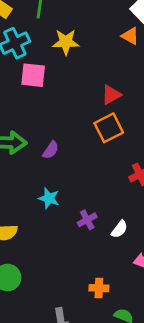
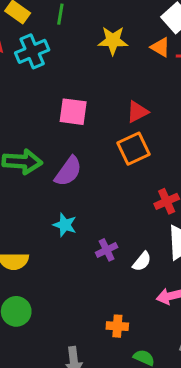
yellow star: (66, 42) -> (113, 41), moved
pink square: (33, 75) -> (73, 112), moved
purple semicircle: (51, 150) -> (68, 171), size x1.5

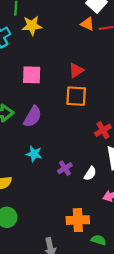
yellow star: (113, 41) -> (32, 26), moved
orange square: (133, 149) -> (76, 96), turned 35
orange cross: (117, 326) -> (78, 220), size x1.5

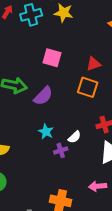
cyan star: (34, 154) -> (46, 132), moved
white semicircle: (90, 174) -> (74, 137), moved

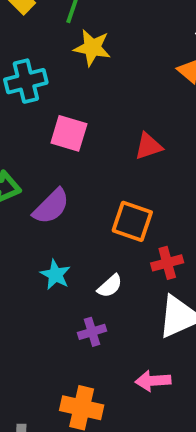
cyan cross: (31, 15) -> (26, 81), moved
orange square: (88, 87) -> (132, 221), moved
purple cross: (61, 150) -> (92, 332), moved

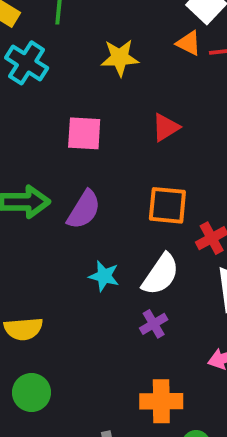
yellow star: (92, 48) -> (120, 58), moved
cyan cross: (26, 81) -> (27, 63), moved, turned -30
white semicircle: (110, 286) -> (161, 274), size x1.6

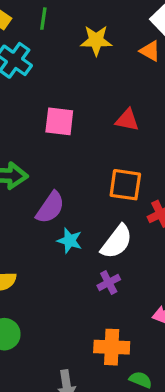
yellow star: (120, 58) -> (96, 40), moved
red triangle: (166, 127) -> (127, 120), turned 40
purple semicircle: (84, 210) -> (50, 208), moved

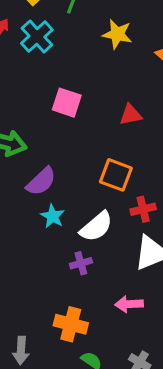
red triangle: (127, 120) -> (131, 115), turned -35

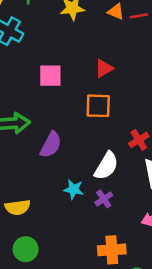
orange square: (116, 175) -> (98, 106), moved
cyan star: (53, 216) -> (74, 189), moved

